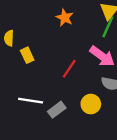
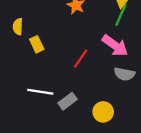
yellow circle: (91, 104) -> (103, 112), moved

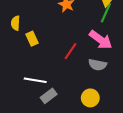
gray semicircle: (124, 74) -> (98, 65), moved
gray rectangle: (68, 101) -> (49, 96), moved

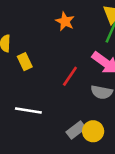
gray rectangle: (49, 96) -> (76, 130), moved

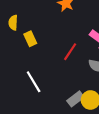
white line: (28, 110) -> (34, 82), turned 50

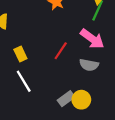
yellow rectangle: (30, 39) -> (20, 54), moved

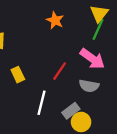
white line: (24, 81) -> (42, 103), moved, turned 45
gray rectangle: (66, 99) -> (71, 111), moved

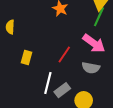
yellow rectangle: (18, 75) -> (26, 58), turned 40
gray rectangle: (71, 111) -> (62, 90), moved

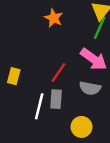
gray rectangle: (62, 90) -> (56, 99), moved, turned -49

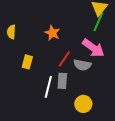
orange star: (54, 18) -> (52, 33), moved
gray semicircle: (90, 88) -> (82, 65), moved

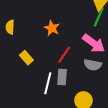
yellow rectangle: (27, 62) -> (26, 58), turned -56
gray semicircle: (82, 65) -> (93, 65), moved

